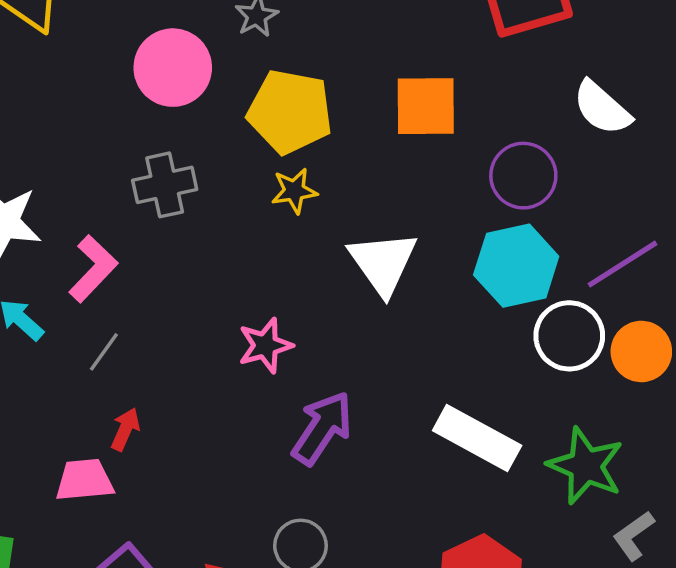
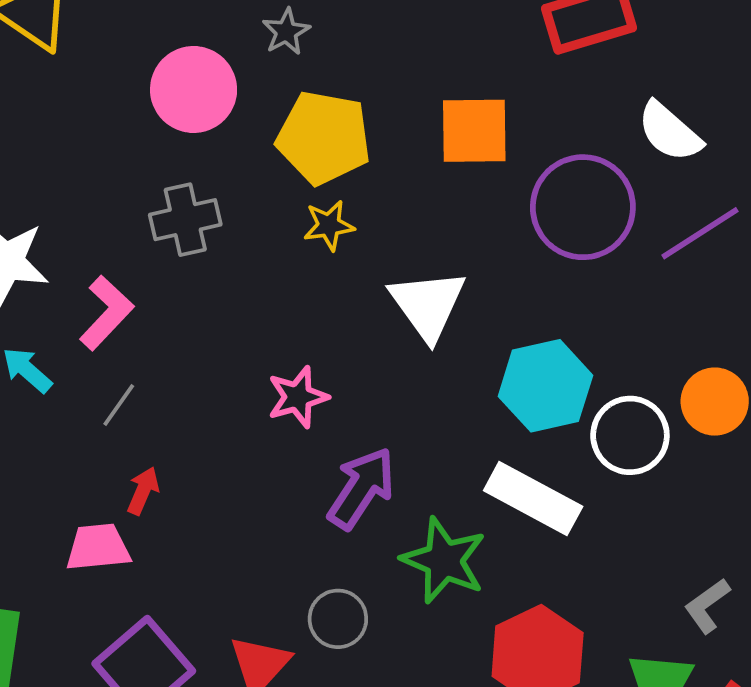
purple circle: (523, 176) -> (583, 207), size x1.4
purple line: (623, 264) -> (700, 233), moved
cyan hexagon: (516, 266) -> (545, 386), moved
white circle: (569, 336) -> (630, 435), moved
green star: (586, 466) -> (444, 560), moved

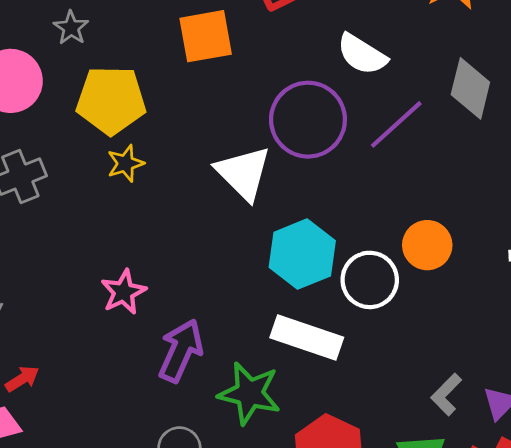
orange square: (474, 131) -> (206, 36), moved
white triangle: (428, 305) -> (243, 173), moved
red arrow: (143, 491) -> (22, 379), turned 44

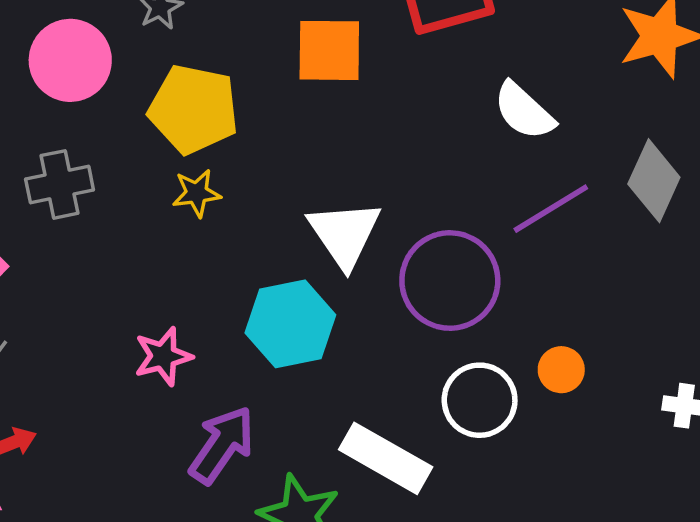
purple circle: (308, 120) -> (450, 281), moved
orange circle: (427, 245) -> (561, 370), size x0.7
cyan hexagon: (302, 254) -> (290, 324), moved

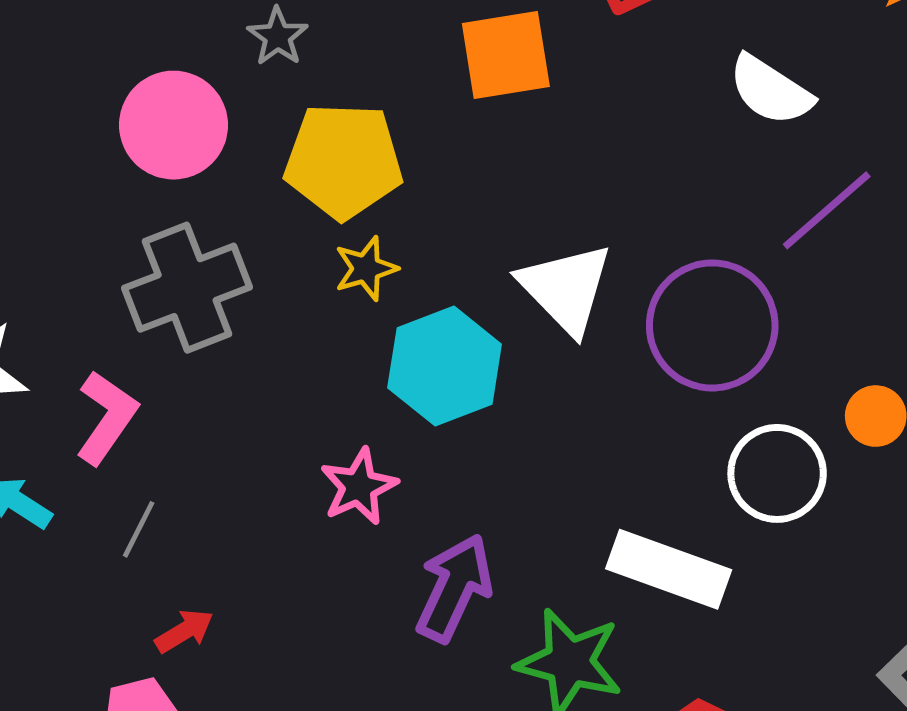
gray cross: (60, 184) -> (187, 288), size x1.4
cyan hexagon: (290, 324) -> (445, 366), moved

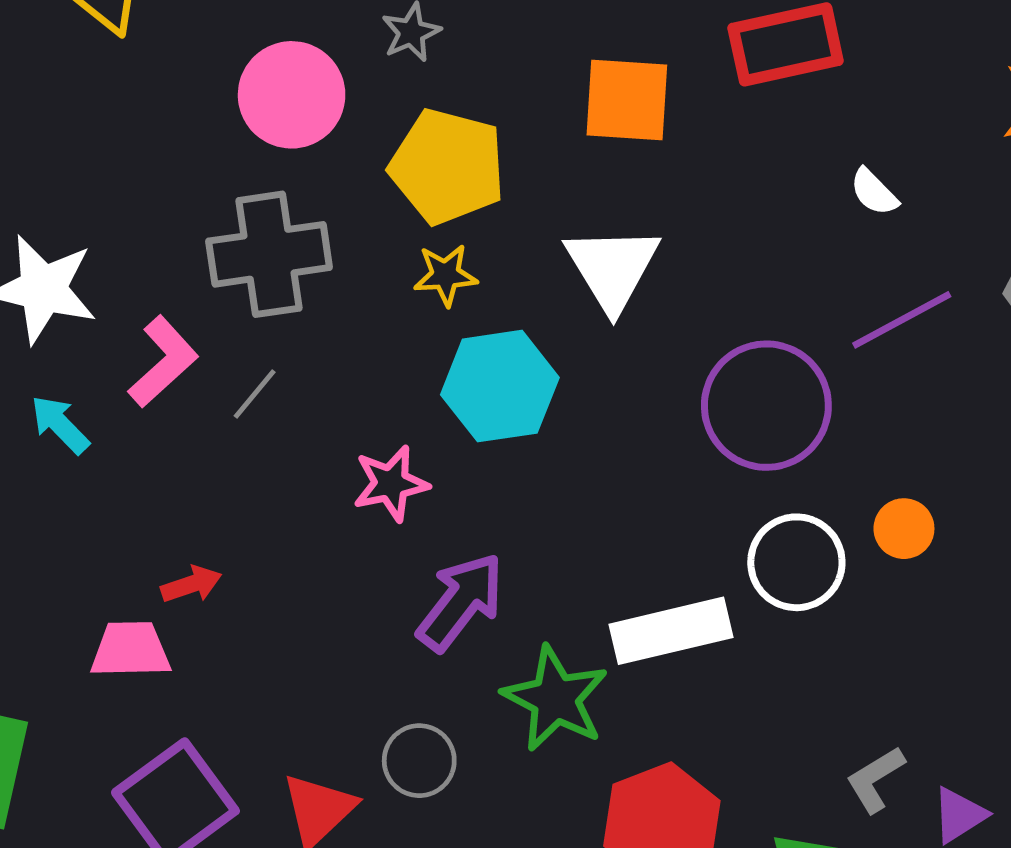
white semicircle: (770, 90) -> (874, 192), size x0.6
white triangle: (566, 288) -> (612, 268), moved
gray line: (139, 529) -> (255, 394), moved
white rectangle: (669, 569) -> (671, 631), turned -46

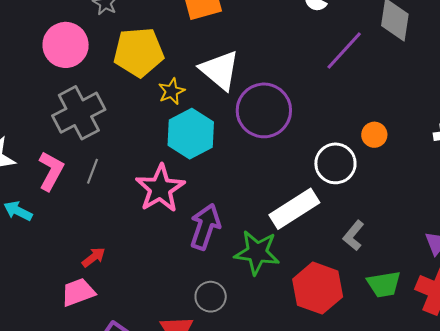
yellow star: (445, 275) -> (172, 91), moved
purple circle: (766, 406) -> (264, 110), moved
pink star: (391, 483) -> (160, 188), size x1.5
gray L-shape: (875, 779) -> (354, 235), moved

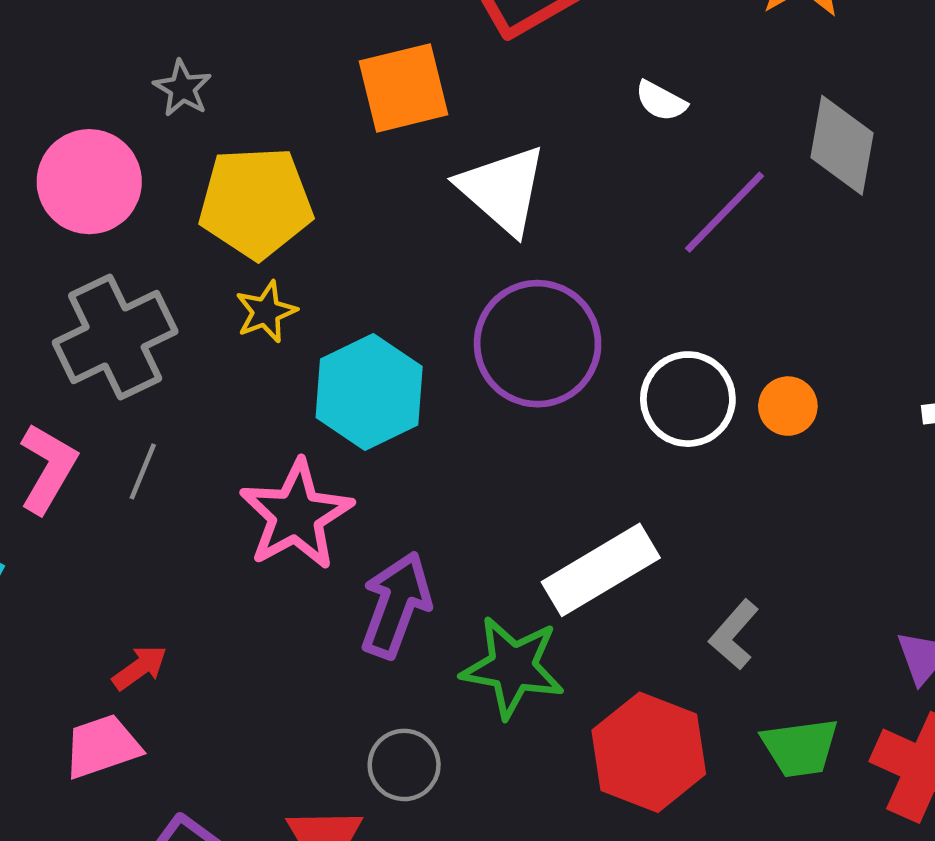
white triangle: (220, 70) -> (503, 190), moved
yellow star: (172, 91) -> (266, 312), moved
white circle: (335, 163) -> (688, 399), moved

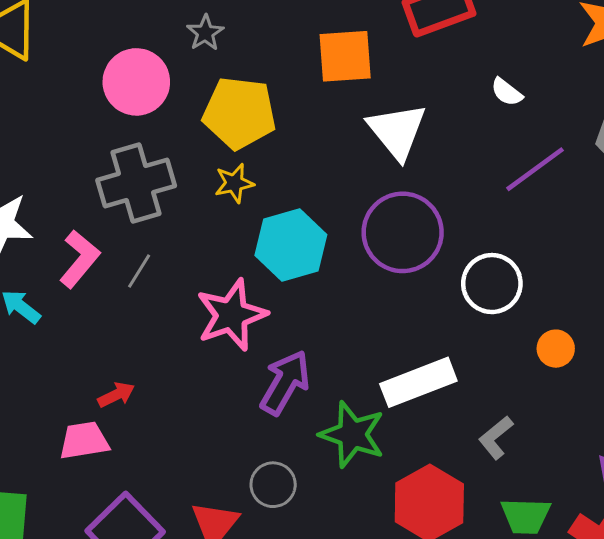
orange circle: (788, 406) -> (556, 349), moved

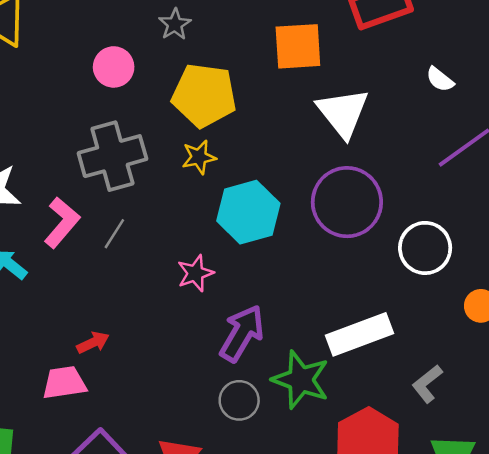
pink circle: (136, 82) -> (114, 67), size x0.7
pink star: (232, 315) -> (195, 273), size x0.6
gray circle: (273, 485) -> (239, 400), moved

